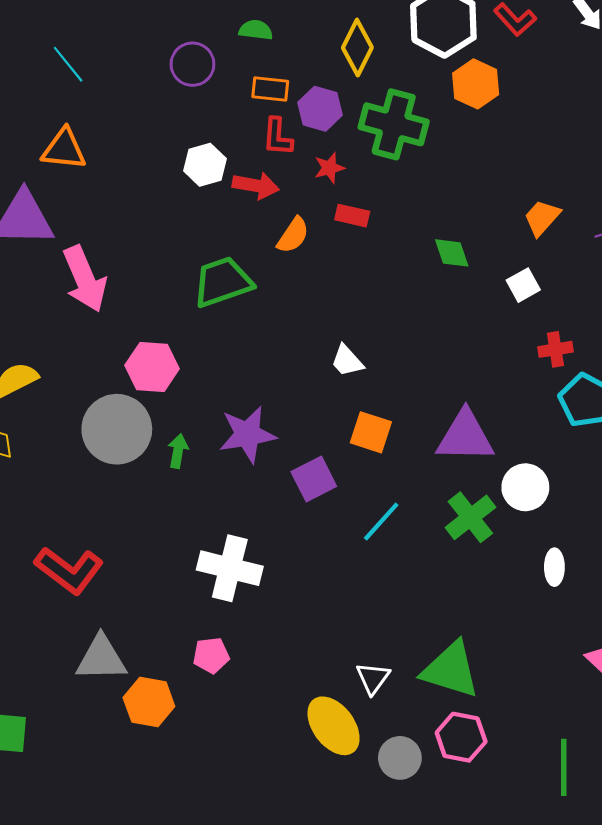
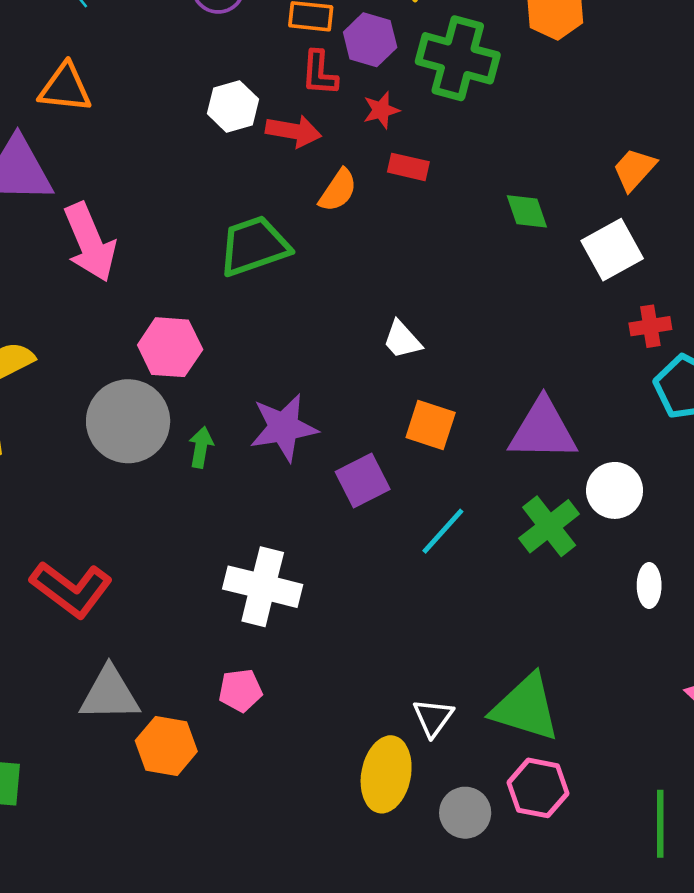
white square: (523, 285) -> (612, 250), size x1.5
yellow ellipse: (334, 726) -> (386, 774), turned 48

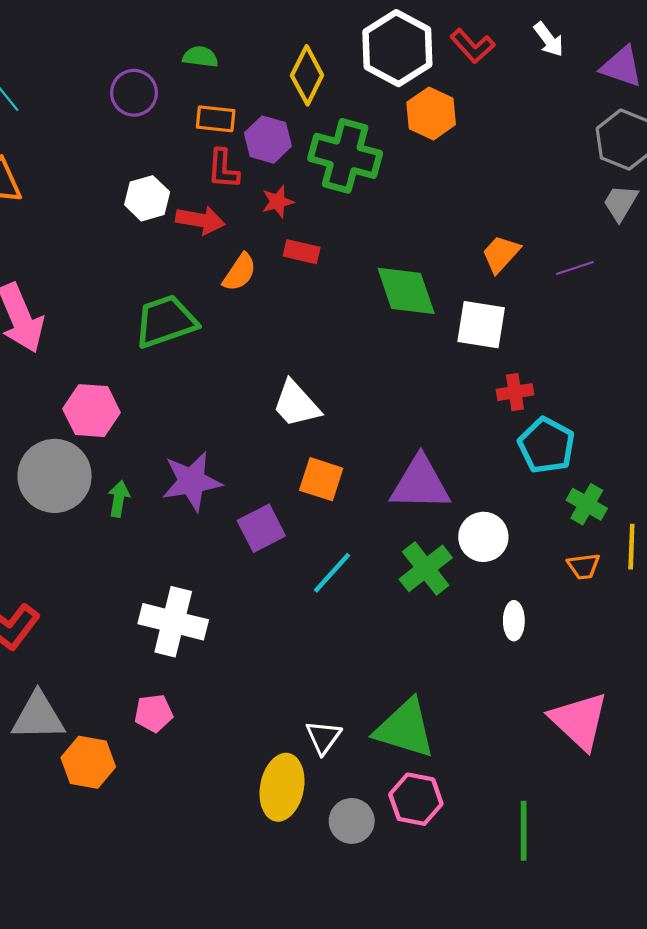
green diamond: (527, 211) -> (406, 291), size x1.6
white square: (612, 250) -> (481, 325), turned 38
white trapezoid: (402, 340) -> (296, 404), size x1.4

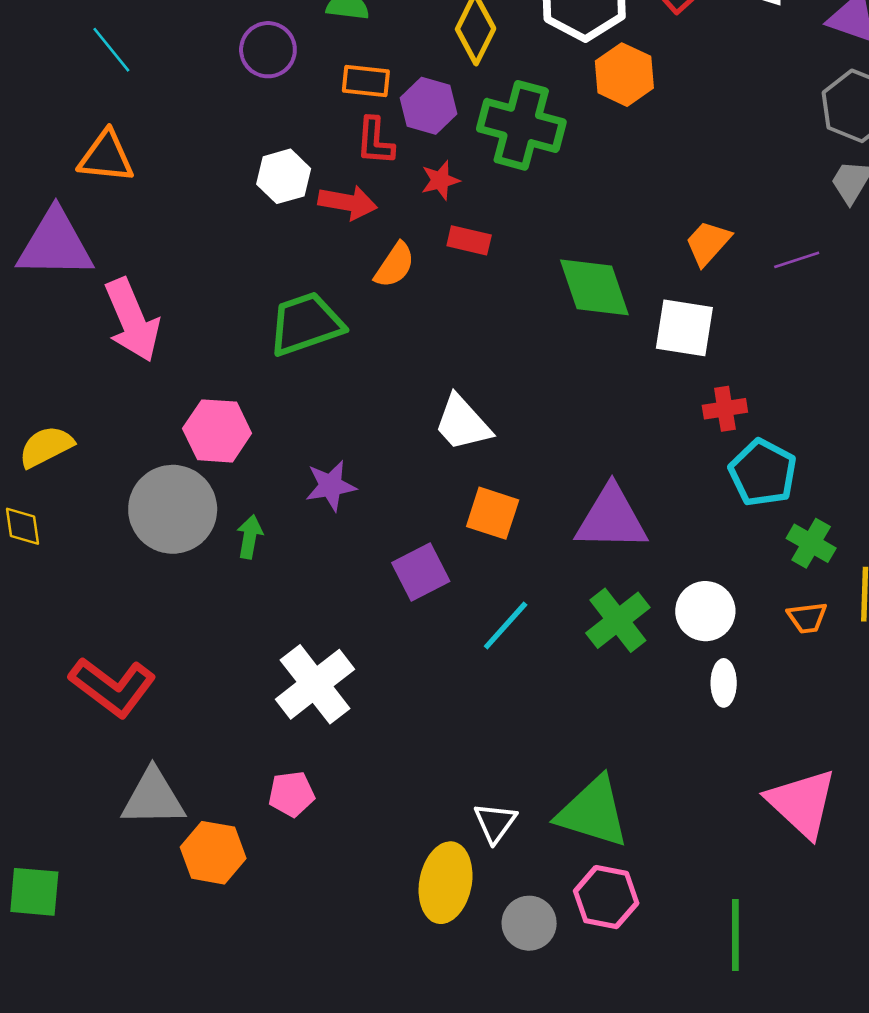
purple star: (192, 481) -> (331, 486), moved, size x0.7
white circle: (483, 537) -> (705, 611), moved
white cross: (173, 622) -> (315, 684), turned 38

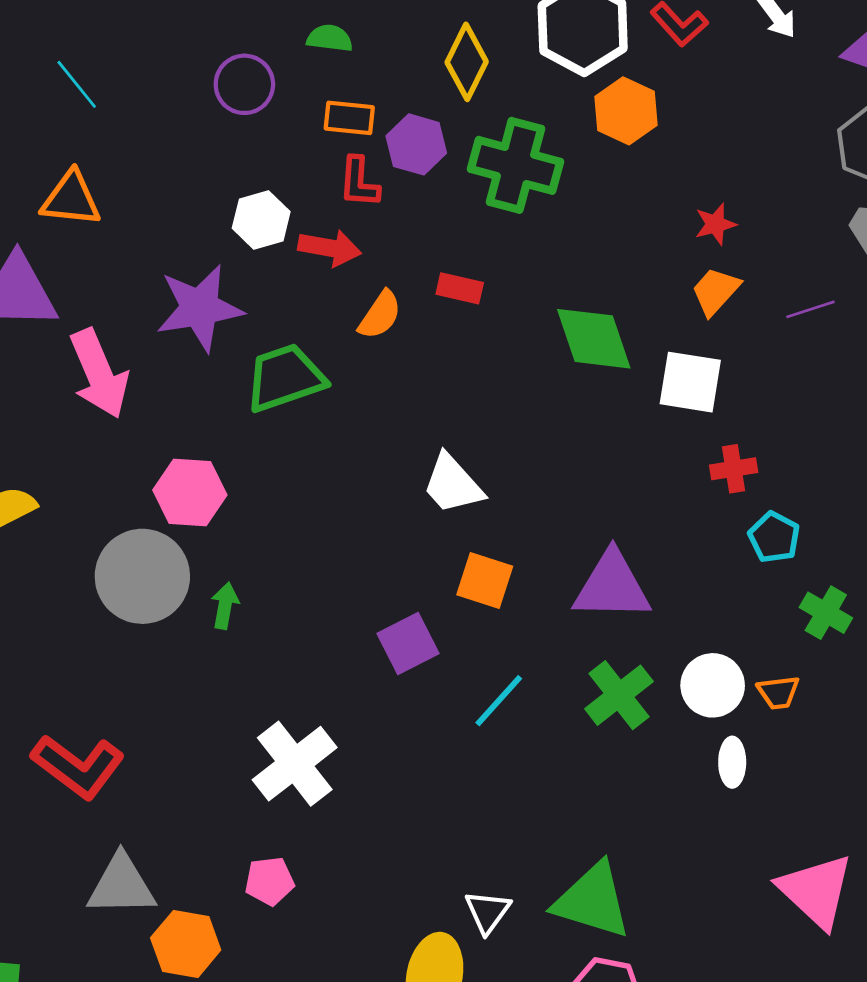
red star: (440, 180) -> (715, 224), moved
cyan pentagon: (763, 473) -> (774, 537), size x0.7
purple star: (331, 486) -> (200, 308), moved, size x1.6
orange trapezoid: (807, 618) -> (778, 692), moved

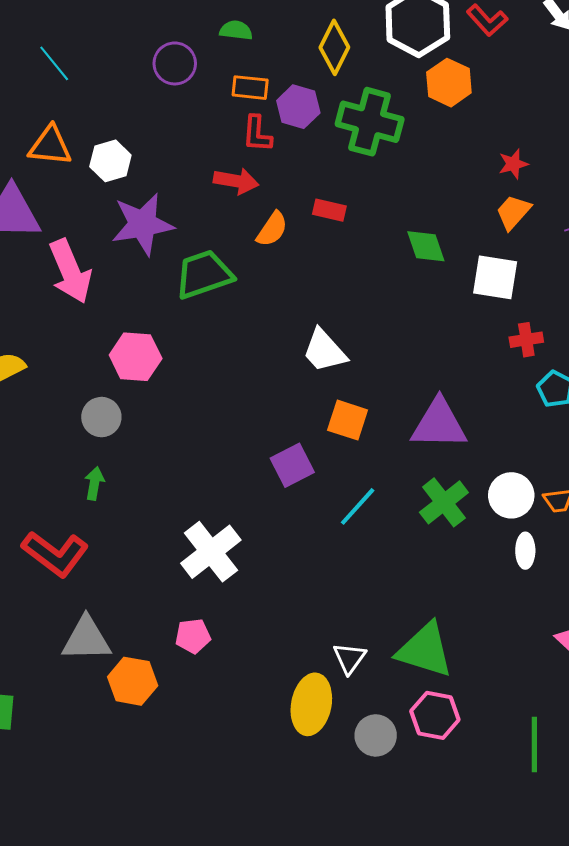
white hexagon: (261, 220) -> (110, 161), moved
green diamond: (594, 339) -> (426, 246), size x0.7
gray circle: (142, 576) -> (101, 417), size x0.6
green arrow: (225, 606) -> (94, 483), moved

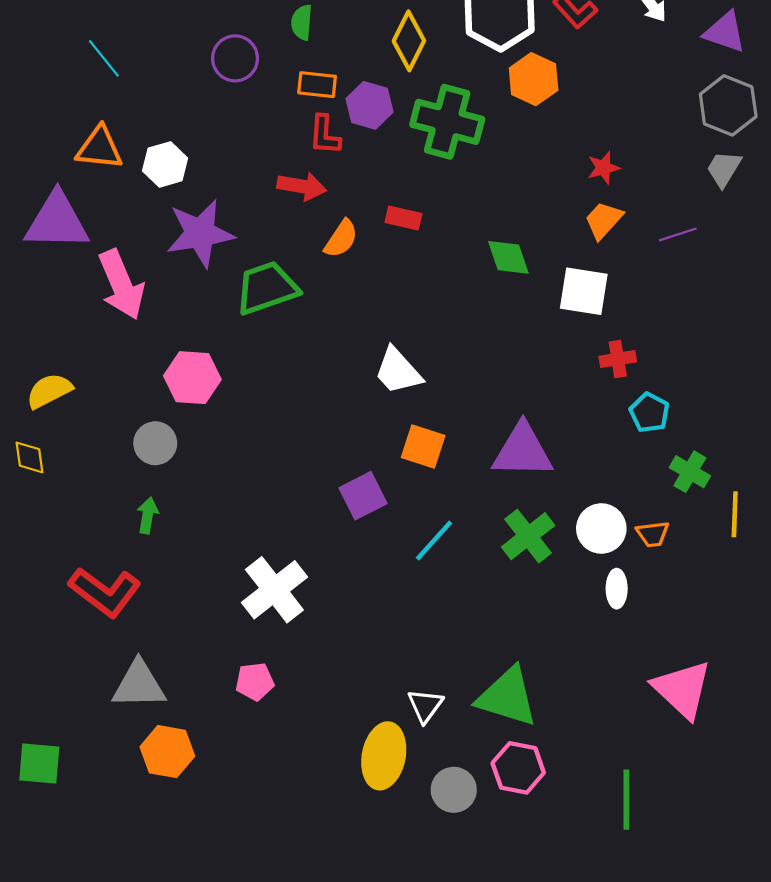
green semicircle: (236, 30) -> (302, 22), turned -92
orange hexagon: (133, 681) -> (167, 752), moved

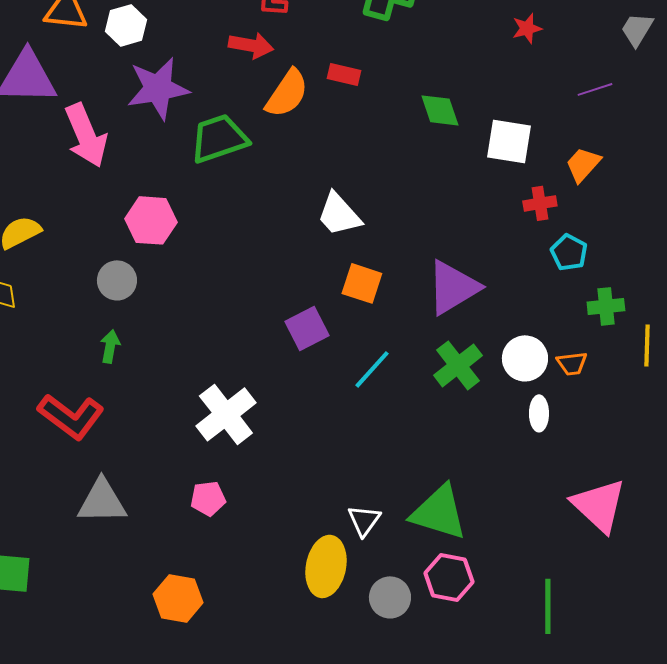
orange trapezoid: (604, 220) -> (583, 164), moved
orange semicircle: (341, 239) -> (287, 93), size x1.4
purple triangle: (523, 451) -> (453, 287), turned -32
green cross: (690, 472) -> (606, 306), turned -36
orange hexagon: (167, 752) -> (178, 598), moved

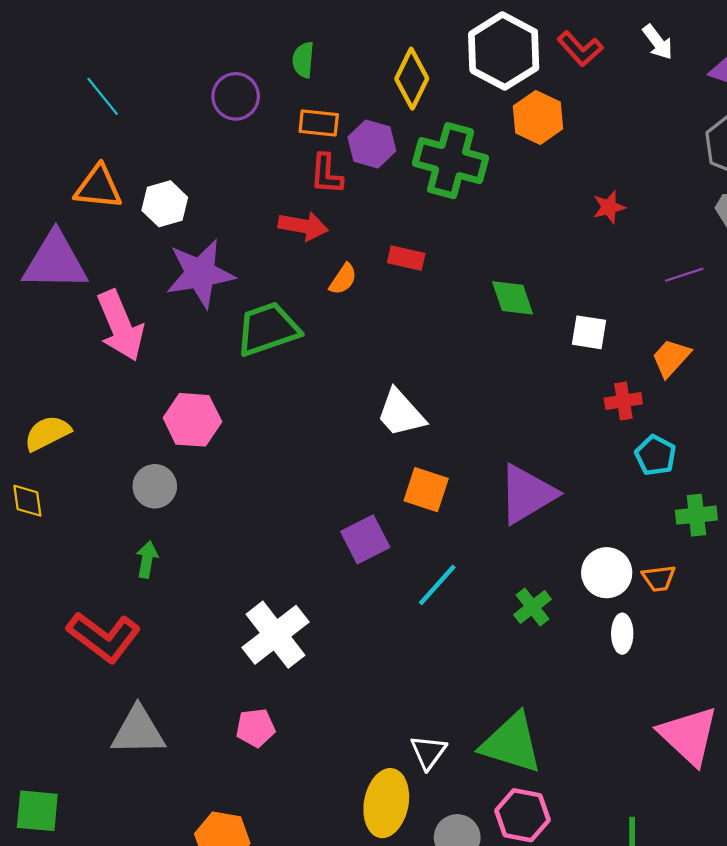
orange semicircle: (287, 93) -> (343, 279), size x0.6
white square: (509, 141) -> (589, 332), size x0.7
green cross: (458, 365) -> (532, 607), moved, size x0.7

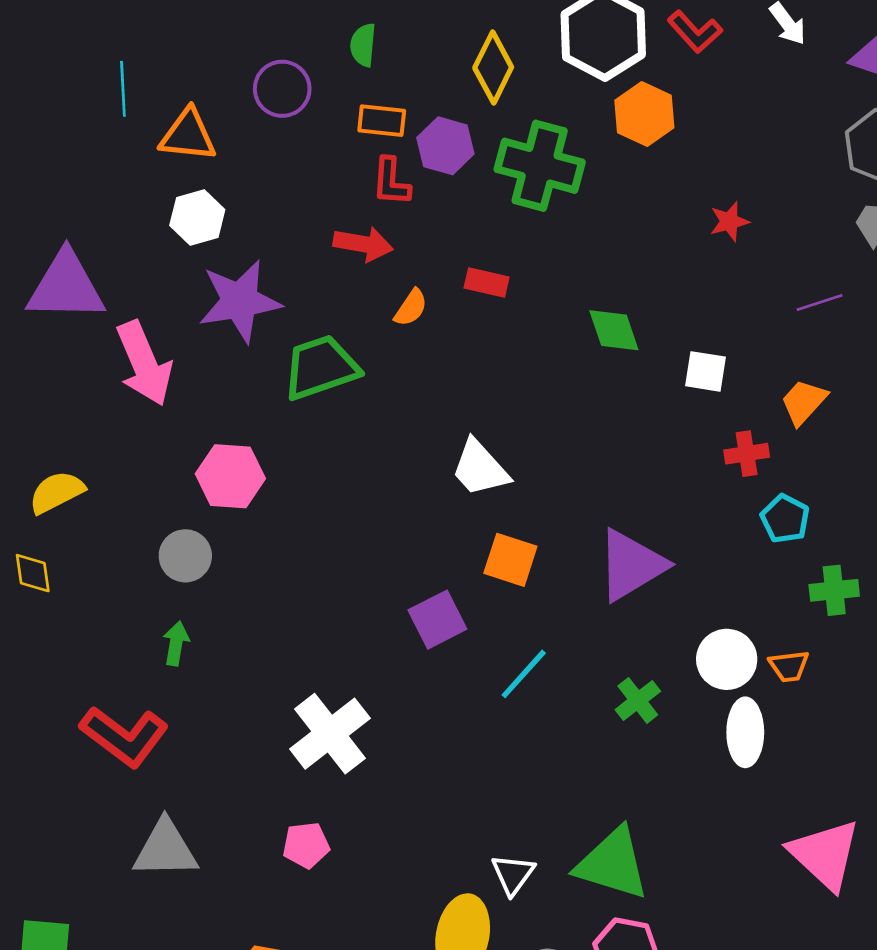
cyan line: (103, 96) -> (123, 89), turned 36
orange triangle: (98, 187) -> (188, 135), moved
white ellipse: (622, 634) -> (745, 732), size x1.4

